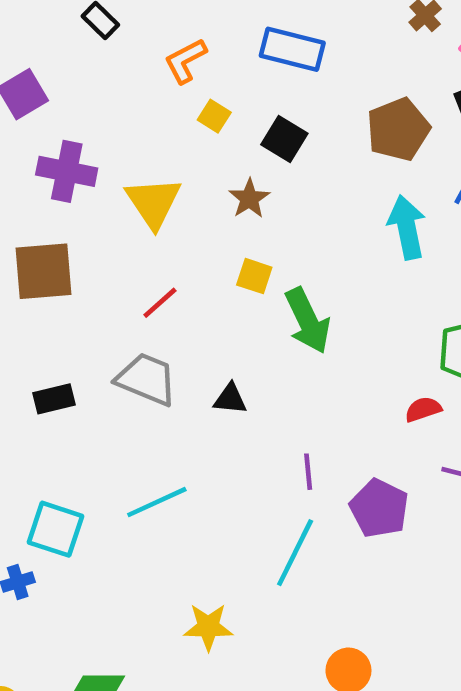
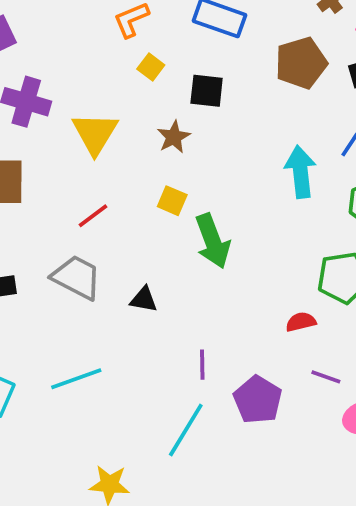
brown pentagon: (398, 129) -> (301, 63), moved
black square: (284, 139) -> (207, 91), turned -30

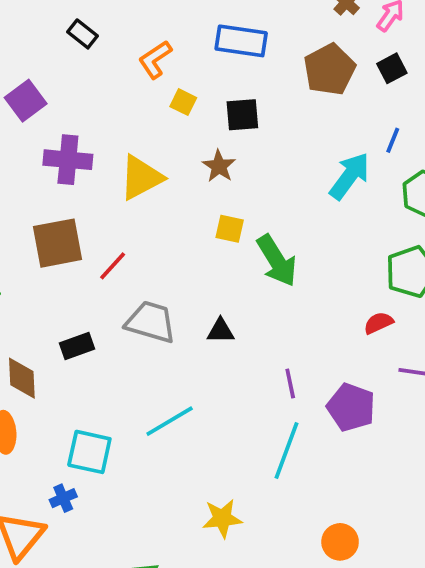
yellow triangle: (95, 133) -> (141, 178), turned 42
cyan arrow: (300, 172) -> (350, 176), turned 54
red line: (93, 216) -> (113, 266), moved

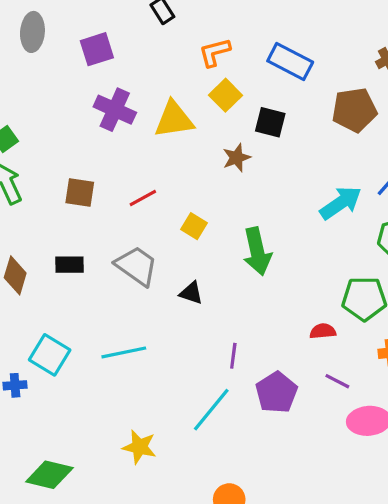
yellow square: (183, 102) -> (226, 95), size x1.4
yellow triangle: (141, 178) -> (174, 119), moved
yellow square: (230, 229) -> (194, 226), moved
brown square: (58, 243) -> (80, 192), moved, size x0.7
red line: (113, 266) -> (143, 198), moved

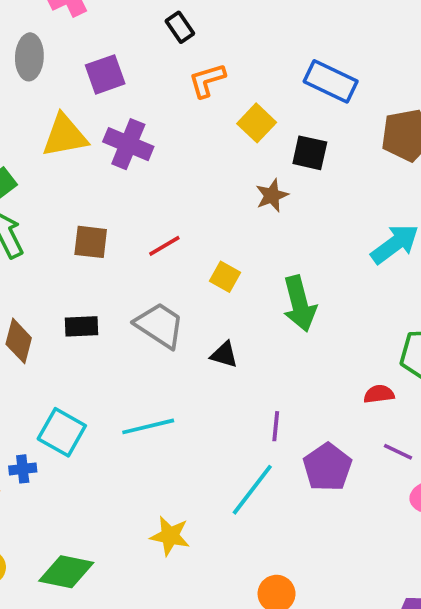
orange L-shape: (215, 52) -> (207, 80), moved
yellow triangle: (174, 119) -> (65, 136), moved

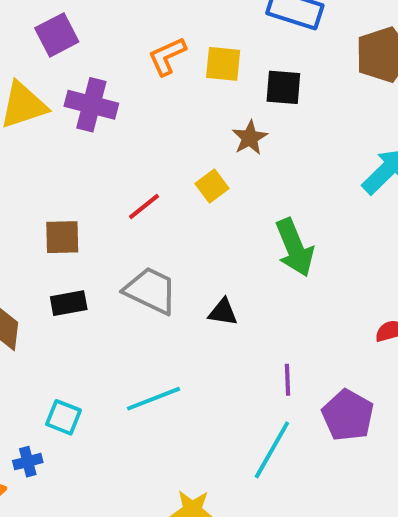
orange L-shape: (207, 80) -> (167, 56), moved
yellow square: (257, 123) -> (223, 64), turned -30
brown square: (91, 242) -> (62, 237), moved
yellow square: (225, 277) -> (212, 186), moved, turned 32
cyan square: (62, 432) -> (63, 417), size x0.7

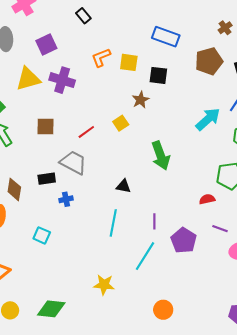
brown square: (62, 237) -> (46, 127), moved
gray trapezoid: (151, 291) -> (73, 163), moved
cyan line: (153, 399) -> (113, 223), moved, turned -60
blue cross: (28, 462) -> (66, 199), moved

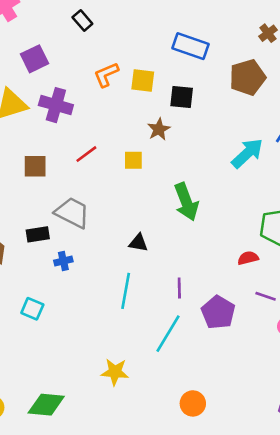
yellow square: (121, 123) -> (133, 160), turned 35
red line: (86, 132) -> (86, 154), moved

